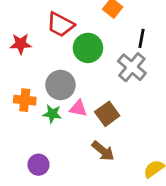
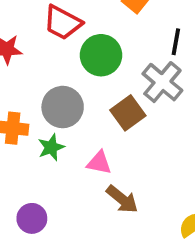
pink triangle: (78, 108) -> (99, 163), moved
green star: (52, 114) -> (51, 147), turned -30
brown square: (107, 114) -> (128, 113), moved

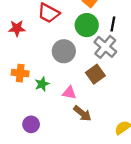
green circle: (101, 55) -> (87, 25), moved
gray circle: (63, 107) -> (64, 51), moved
brown square: (128, 113) -> (95, 74), moved

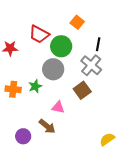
green circle: (87, 25) -> (61, 46), moved
green star: (42, 84) -> (35, 86), moved
brown arrow: (82, 113) -> (47, 126), moved

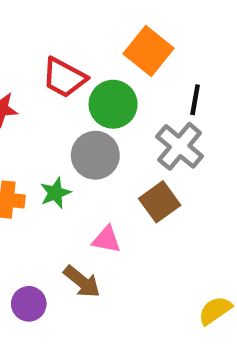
orange square: (77, 22) -> (149, 51), size x1.5

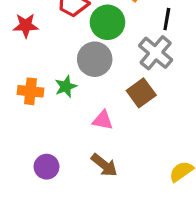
brown arrow: (82, 282) -> (104, 165), moved

